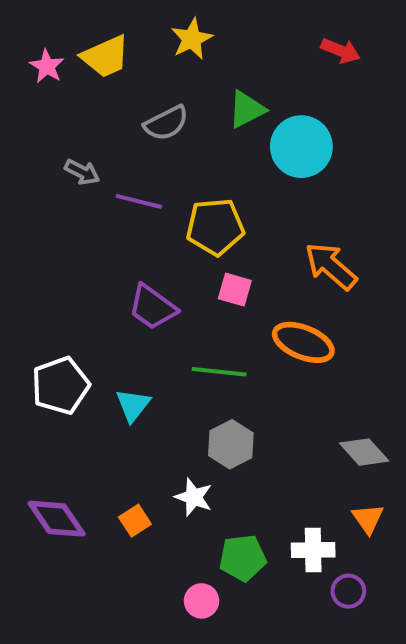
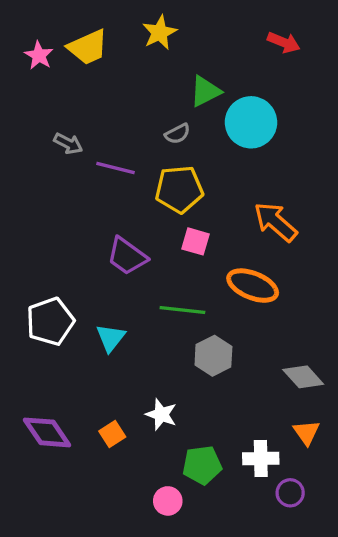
gray semicircle: (166, 123) -> (178, 134), moved, size x0.7
gray hexagon: (231, 444) -> (213, 356), moved

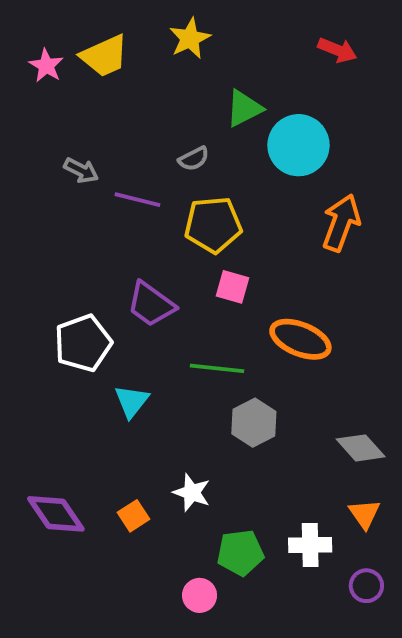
gray semicircle: (178, 134) -> (194, 159), moved
orange arrow: (275, 222) -> (341, 223), moved, turned 69
white pentagon: (50, 321) -> (83, 343), moved
purple circle: (290, 493) -> (366, 586), moved

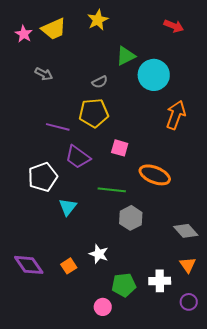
gray arrow: (81, 170) -> (44, 74), moved
purple line: (137, 200) -> (58, 127), moved
yellow pentagon: (213, 225) -> (94, 113), moved

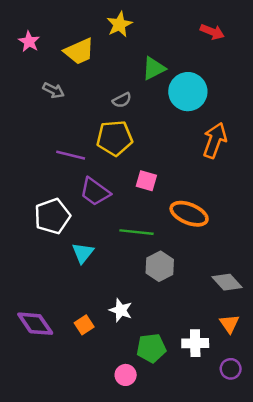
yellow trapezoid: (54, 29) -> (79, 51), moved

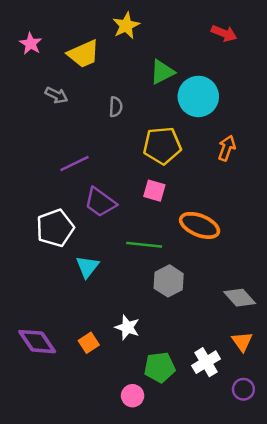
gray semicircle: (122, 100) -> (116, 107), moved, turned -60
yellow pentagon: (115, 138) -> (162, 145), moved
orange arrow: (215, 140) -> (227, 148), size x0.7
purple line: (71, 155) -> (74, 164), turned -40
white cross: (195, 343) -> (206, 362), turned -30

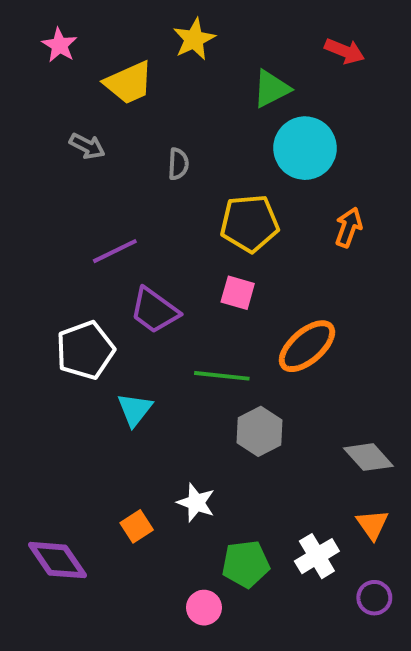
pink star: (31, 44) -> (59, 45), moved
green triangle: (162, 72) -> (271, 89), moved
orange ellipse: (200, 225) -> (307, 346), turned -63
purple diamond: (37, 342) -> (57, 560), moved

